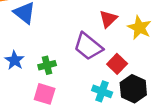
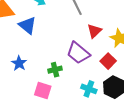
red square: (117, 64) -> (108, 61), moved
green cross: (47, 65) -> (55, 70), moved

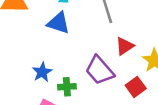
blue triangle: (27, 25) -> (58, 23), moved, turned -30
blue star: (19, 63) -> (42, 72), moved

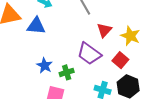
blue triangle: (58, 23) -> (36, 26), moved

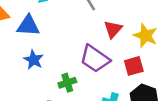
red square: (120, 60) -> (134, 66), turned 35
blue star: (45, 65) -> (34, 60), moved

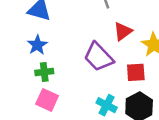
green cross: (67, 83) -> (44, 72), moved

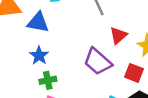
red square: (136, 72) -> (134, 73), turned 30

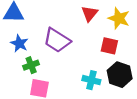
purple trapezoid: (98, 62) -> (57, 40), moved

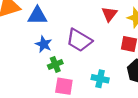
cyan cross: (91, 80) -> (100, 79), moved

